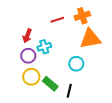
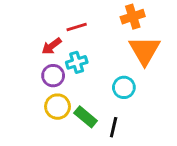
red line: (57, 20) -> (77, 27), moved
red arrow: (27, 36) -> (52, 46), turned 32
orange triangle: (90, 39) -> (145, 51), turned -50

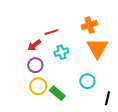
cyan cross: (77, 62) -> (61, 52), moved
cyan circle: (124, 87) -> (87, 81), moved
black line: (114, 127) -> (107, 98), moved

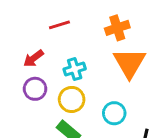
red line: (51, 32) -> (59, 25), moved
yellow circle: (38, 86) -> (72, 99), moved

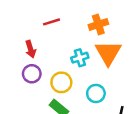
red arrow: (34, 58) -> (31, 49), turned -70
cyan cross: (75, 69) -> (80, 58), moved

